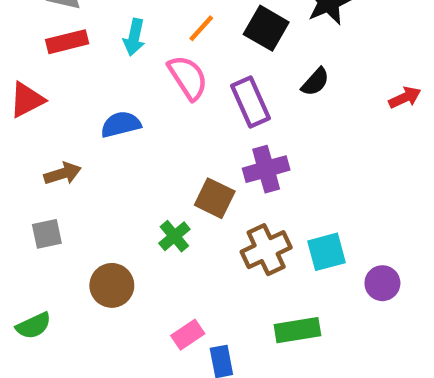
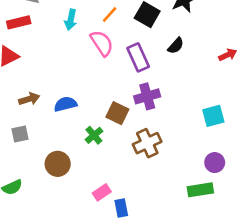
red rectangle: (67, 42) -> (19, 22), moved
blue semicircle: (121, 124) -> (65, 104), moved
cyan square: (327, 252) -> (213, 116), moved
green rectangle: (297, 330) -> (200, 190), moved

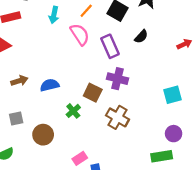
purple cross: (147, 96) -> (117, 79), turned 30
gray square: (20, 134) -> (16, 118), moved
brown cross: (147, 143) -> (117, 117), turned -35

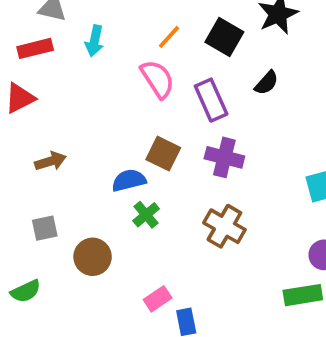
cyan arrow: (54, 15) -> (94, 41), moved
blue semicircle: (50, 85) -> (129, 180), moved
brown square: (93, 93) -> (163, 154), moved

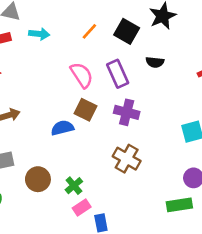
cyan arrow: (94, 41) -> (39, 34), turned -96
pink semicircle: (158, 79) -> (82, 75), moved
black semicircle: (266, 83) -> (155, 62), turned 54
green cross: (146, 215) -> (74, 186), moved

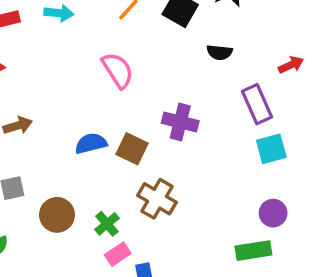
purple rectangle: (118, 74) -> (257, 104), moved
brown square: (85, 110) -> (132, 149), moved
brown cross: (127, 159) -> (157, 199), moved

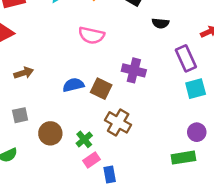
pink semicircle: (118, 70) -> (91, 35), turned 135

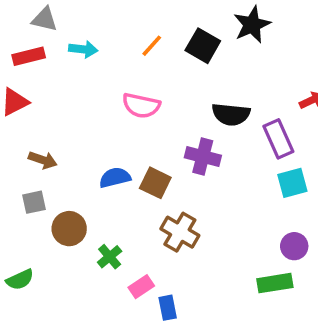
black semicircle: (160, 23) -> (231, 114), moved, size x1.5
brown arrow: (24, 73) -> (43, 160), turned 36
gray square: (20, 115) -> (34, 202), moved
brown circle: (50, 133) -> (69, 229), moved
green cross: (84, 139) -> (110, 257), moved

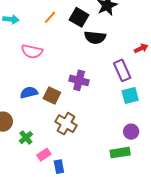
pink semicircle: (141, 105) -> (32, 51), moved
black semicircle: (231, 114) -> (95, 37), moved

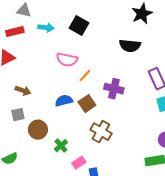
orange line: (50, 17) -> (85, 76), moved
black square: (79, 17) -> (79, 26), moved
brown square: (52, 95) -> (87, 104), turned 30

